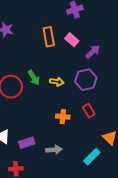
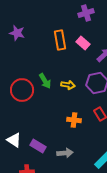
purple rectangle: (27, 143) -> (38, 146), turned 49

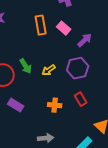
yellow arrow: (68, 85) -> (49, 70), turned 136
purple rectangle: (38, 146) -> (16, 105), moved

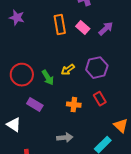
purple arrow: (85, 40) -> (106, 29), moved
green arrow: (26, 66) -> (48, 78), moved

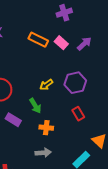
orange rectangle: (60, 25) -> (38, 40), turned -54
green arrow: (48, 78) -> (35, 106), moved
orange cross: (74, 105) -> (46, 128), moved

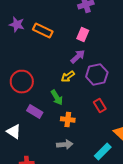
orange rectangle: (38, 40) -> (43, 30), moved
pink rectangle: (61, 43) -> (83, 34), turned 72
purple arrow: (84, 44) -> (78, 56), moved

